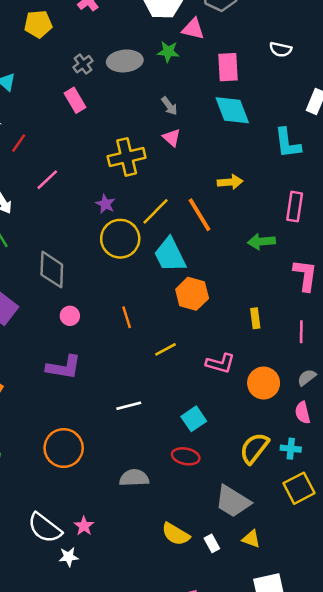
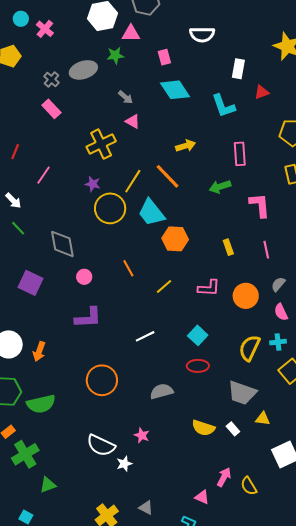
white semicircle: (281, 49) -> (202, 34), size x1.4
pink rectangle: (228, 67) -> (164, 57), size x0.7
pink star: (84, 526) -> (142, 435), moved

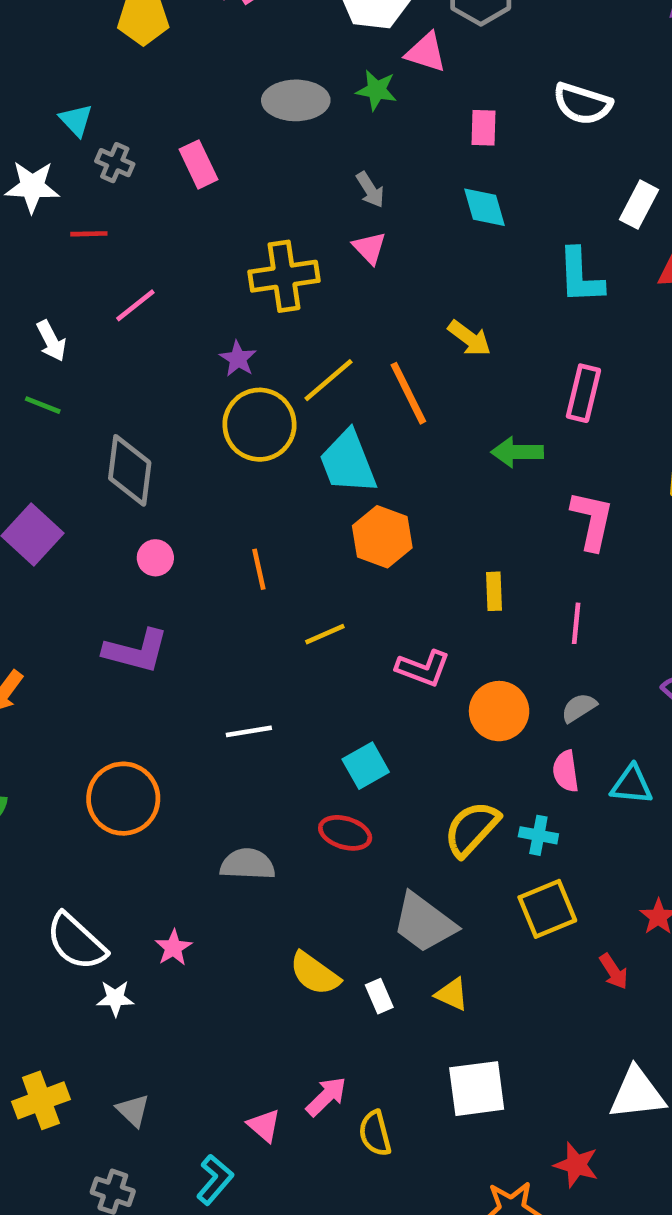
gray cross: (51, 79) -> (115, 163), moved, turned -35
cyan diamond: (175, 90) -> (485, 207), size x0.7
yellow arrow: (186, 146) -> (469, 338), turned 36
red line: (15, 152) -> (89, 234), turned 49
green line: (18, 228) -> (43, 405), turned -42

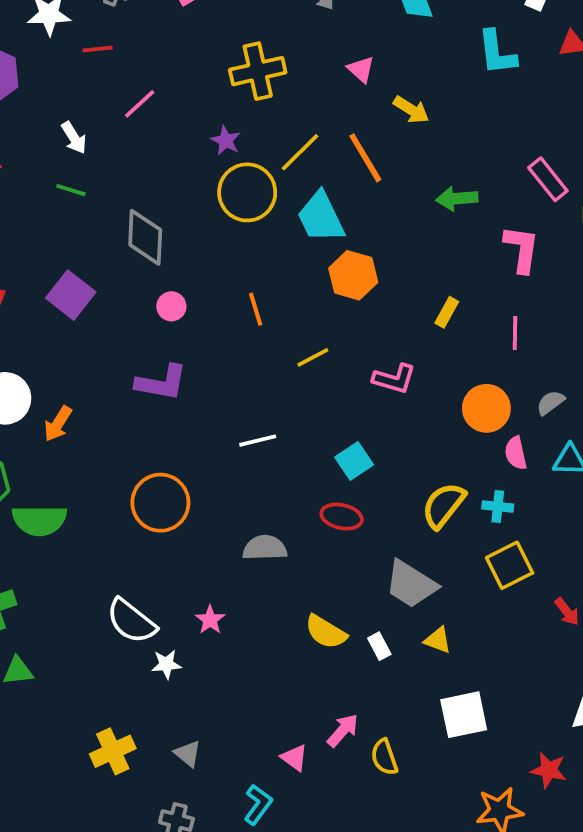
pink triangle: (369, 248) -> (361, 69), moved
pink rectangle: (583, 393) -> (548, 179), moved, turned -48
yellow rectangle: (494, 591) -> (447, 312), turned 36
gray semicircle: (579, 708) -> (550, 403), moved
orange circle: (499, 711) -> (486, 408), moved

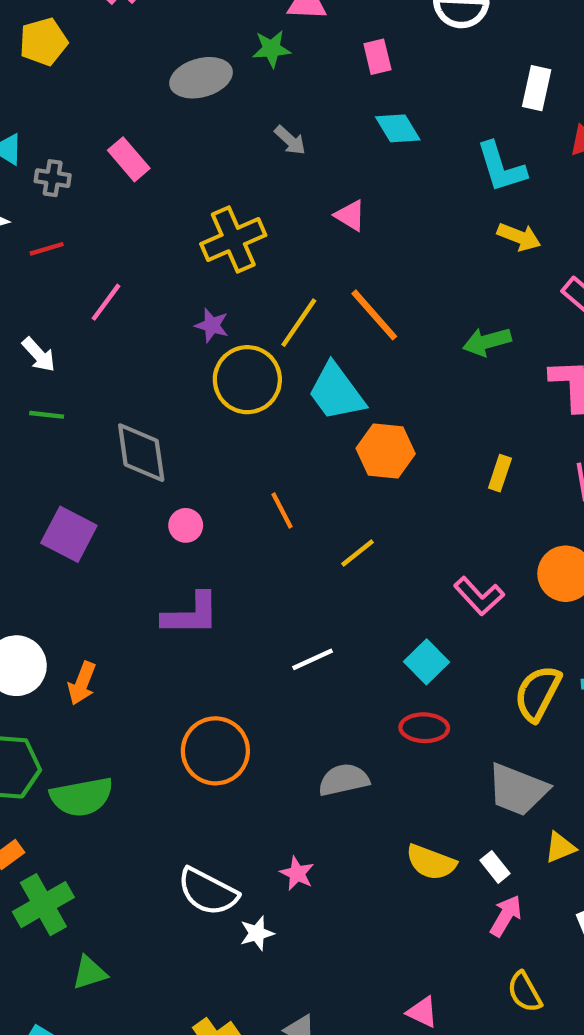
yellow arrow: (411, 110) -> (519, 237), moved
pink L-shape: (394, 379) -> (479, 596), moved, turned 42
yellow triangle: (438, 640) -> (560, 847), turned -32
pink arrow: (343, 730) -> (506, 916), moved

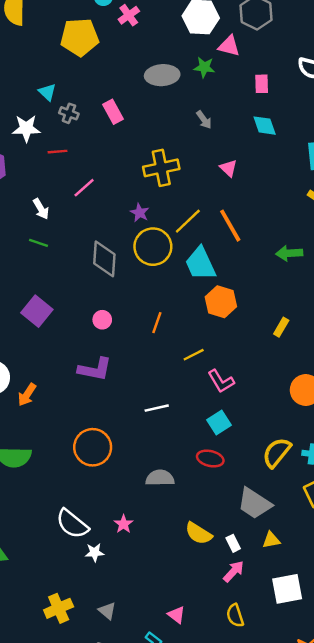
yellow pentagon: (43, 42) -> (80, 37), size x1.4
gray diamond: (141, 453) -> (104, 259), moved
orange line: (282, 511) -> (157, 323), turned 35
pink L-shape: (479, 596) -> (221, 381), moved

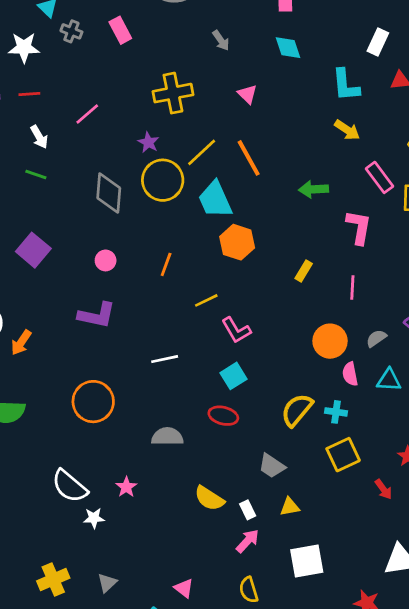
red line: (57, 152) -> (29, 94), moved
gray trapezoid: (254, 503) -> (272, 466), size x0.7
gray triangle: (107, 611) -> (107, 583), turned 36

